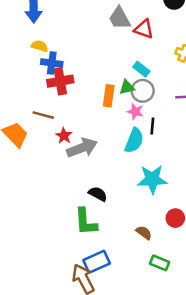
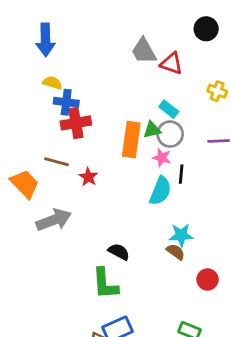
orange rectangle: (109, 96) -> (131, 140), size x1.4
red star: (64, 136) -> (88, 177), moved
gray arrow: (82, 148) -> (54, 220), moved
cyan star: (152, 179) -> (181, 235), size x0.7
brown semicircle: (144, 233) -> (176, 252), moved

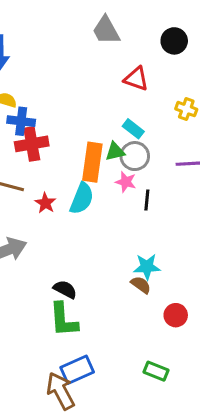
gray trapezoid: (144, 51) -> (106, 30), moved
cyan semicircle: (160, 191) -> (82, 198), moved
black semicircle: (119, 252) -> (65, 289), moved

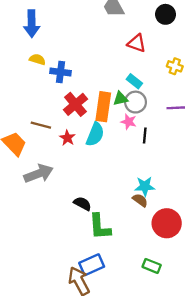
blue cross: (21, 121) -> (60, 72), moved
red cross: (32, 144) -> (75, 104), moved, turned -30
red circle: (176, 315) -> (167, 223), size x1.6
green L-shape: (64, 320) -> (100, 227), moved

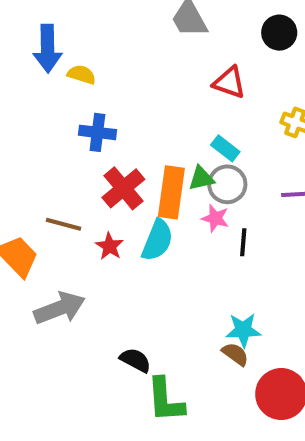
yellow semicircle: (37, 59) -> (82, 74), moved

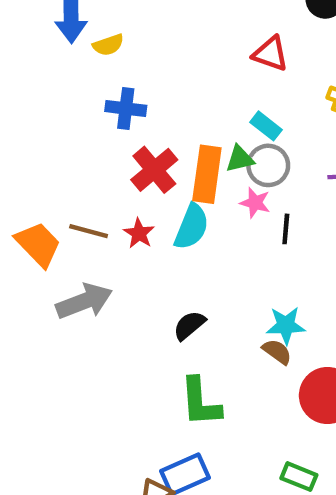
yellow semicircle: (82, 74) -> (108, 45), turned 144
brown line: (64, 224) -> (89, 231), moved
black semicircle: (135, 360) -> (189, 325), moved, turned -68

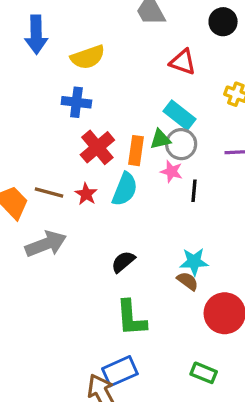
yellow semicircle: (108, 45) -> (88, 57), moved, size x1.5
cyan rectangle: (266, 126) -> (180, 115), size x1.4
orange rectangle: (207, 174) -> (136, 151), size x0.7

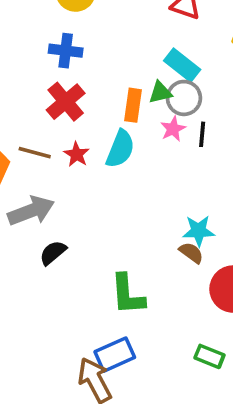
red cross: (97, 147) -> (66, 102), moved
pink star: (171, 172) -> (173, 129), turned 30
black line: (194, 191) -> (202, 134), moved
black semicircle: (123, 262) -> (53, 253), moved

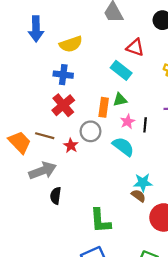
cyan rectangle: (182, 65) -> (121, 70), moved
gray circle: (184, 98) -> (90, 131), moved
cyan semicircle: (120, 149) -> (123, 147), moved, turned -75
red star: (77, 154) -> (71, 146), moved
black semicircle: (53, 253) -> (56, 196), turned -42

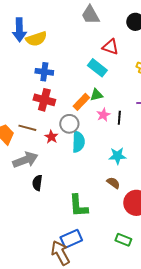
yellow semicircle: (71, 44) -> (36, 39), moved
red cross: (63, 105) -> (44, 100), turned -35
orange rectangle: (104, 107) -> (81, 102), turned 36
cyan semicircle: (123, 147) -> (78, 142), moved, turned 55
cyan star: (143, 183) -> (117, 156), moved

